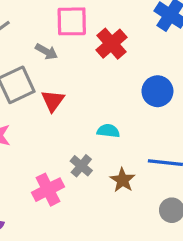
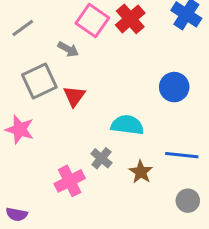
pink square: (72, 21) -> (92, 20), turned 36
red cross: (111, 44) -> (130, 19), moved
cyan semicircle: (108, 131) -> (127, 125), size x1.5

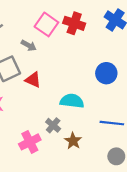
red cross: (130, 19) -> (74, 23), turned -30
red triangle: (74, 96) -> (33, 80), turned -42
brown star: (141, 172) -> (73, 141), moved

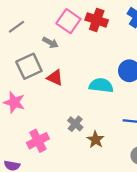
cyan semicircle: (72, 101) -> (101, 85), moved
pink cross: (30, 142) -> (38, 141), moved

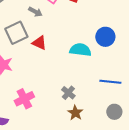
gray cross: (75, 124) -> (68, 93), moved
brown star: (96, 140) -> (75, 113), moved

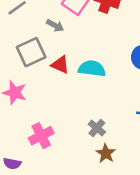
cyan semicircle: (80, 50) -> (92, 69), moved

